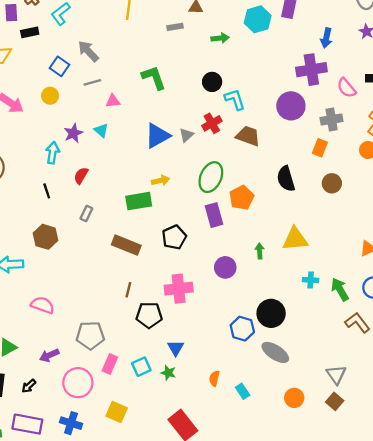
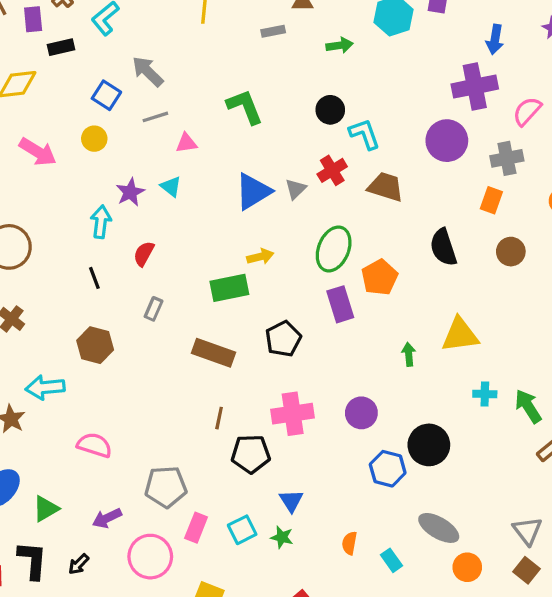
pink semicircle: (346, 88) -> (527, 111), turned 85
purple circle: (225, 267) -> (361, 413), moved
gray ellipse: (275, 352) -> (439, 528), moved

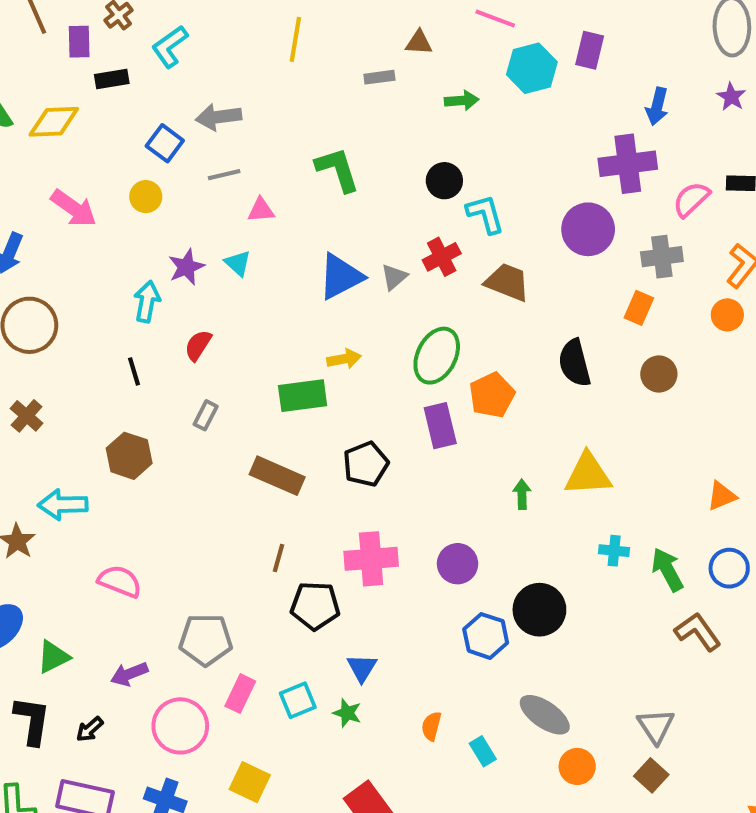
gray arrow: (148, 71) -> (219, 117), turned -56

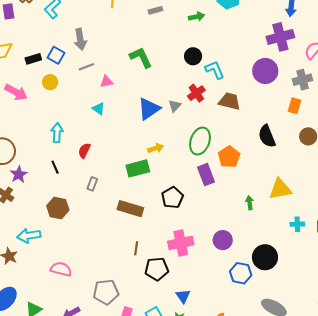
black rectangle: (112, 79) -> (33, 59), moved
gray arrow: (219, 117) -> (80, 39), turned -85
purple star: (186, 267) -> (19, 174), moved

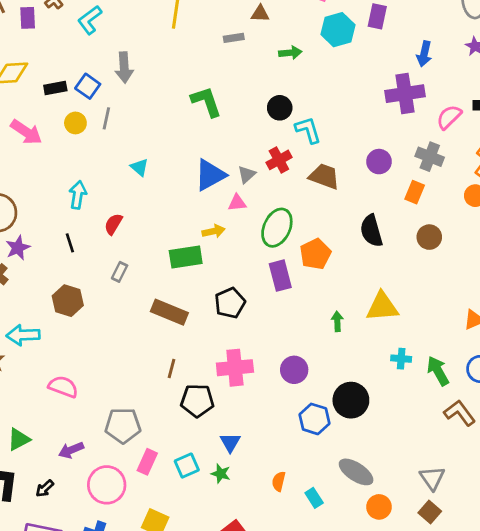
gray line: (87, 67) -> (106, 118), moved, turned -63
purple circle: (265, 71) -> (379, 162), moved, size x0.7
gray cross: (303, 80) -> (430, 157), turned 30
pink triangle: (106, 82) -> (237, 203), moved

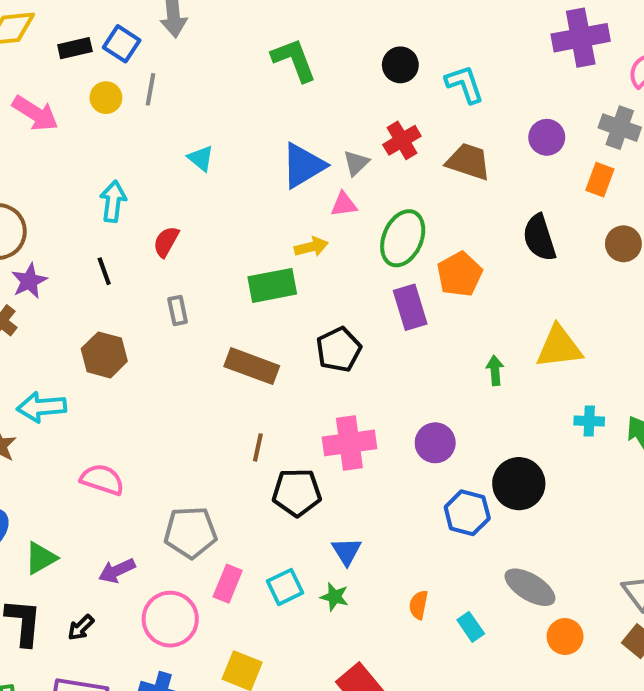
cyan L-shape: (308, 130) -> (465, 84), moved
gray rectangle: (120, 272) -> (178, 310), turned -36

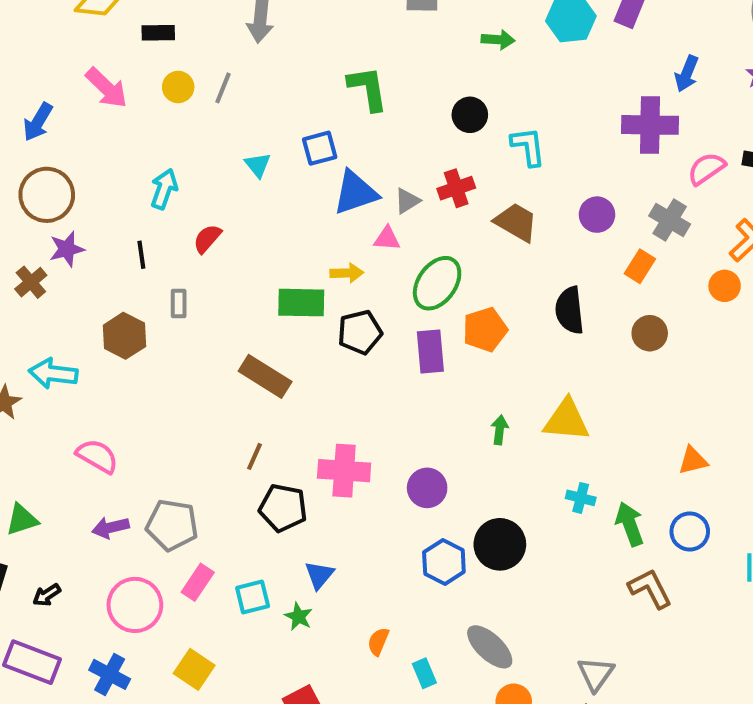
blue square: (122, 44) -> (320, 148), moved, turned 30
gray rectangle: (178, 310) -> (179, 304), moved
black pentagon: (339, 350) -> (360, 332), moved
purple arrow: (117, 571) -> (110, 528), moved

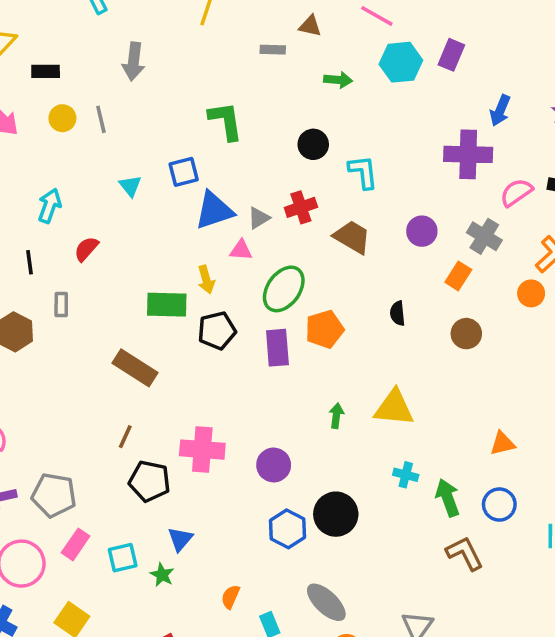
gray line: (223, 88) -> (101, 119), turned -36
yellow arrow: (347, 273) -> (206, 279), turned 76
black semicircle: (570, 310) -> (398, 313), size x0.6

